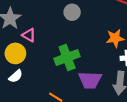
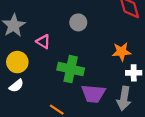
pink triangle: (29, 35) -> (43, 42), moved
green cross: (67, 57) -> (71, 69), turned 30

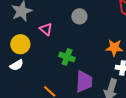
green cross: (71, 69) -> (67, 57), size x0.7
purple trapezoid: (93, 94) -> (84, 82), turned -100

